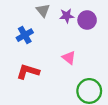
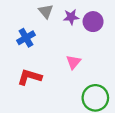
pink triangle: (69, 58) -> (73, 62), turned 32

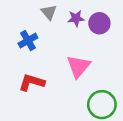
pink triangle: (73, 62) -> (78, 66), size x1.5

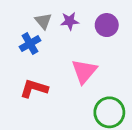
gray triangle: (49, 12) -> (43, 21), moved
purple star: (76, 18) -> (70, 21), moved

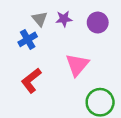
red L-shape: (34, 89) -> (31, 80), turned -55

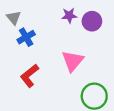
gray triangle: (40, 19) -> (14, 18), moved
purple star: (64, 19) -> (69, 16), moved

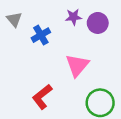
blue cross: (26, 37) -> (41, 35), moved
red L-shape: (29, 76) -> (42, 97), moved

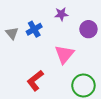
gray triangle: (14, 19) -> (12, 33), moved
purple circle: (98, 23) -> (88, 29), moved

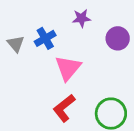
pink triangle: (64, 54) -> (68, 68), moved
red L-shape: (35, 80) -> (64, 108), moved

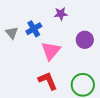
purple circle: (118, 38) -> (85, 40), moved
red L-shape: (64, 108) -> (48, 81), turned 105

